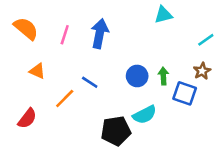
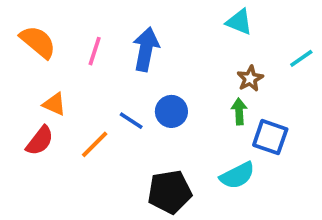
cyan triangle: (163, 15) -> (239, 22), turned 36
brown star: (202, 71) -> (250, 79), moved
blue circle: (137, 76) -> (171, 111), moved
cyan semicircle: (145, 115) -> (237, 175), moved
red semicircle: (27, 118) -> (40, 141), moved

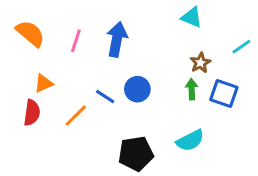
orange triangle: (54, 104) -> (44, 83), turned -48
blue square: (270, 137) -> (224, 94), moved
red semicircle: (40, 141) -> (32, 113), turned -30

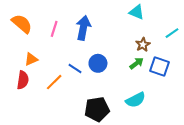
green arrow: (192, 89) -> (137, 63), turned 56

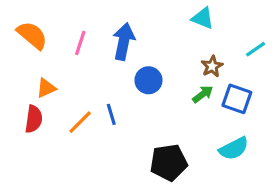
blue circle: (98, 63) -> (148, 80), moved
blue line: (75, 69) -> (111, 114), moved, turned 40
cyan semicircle: (136, 100) -> (234, 149), moved
black pentagon: (97, 109) -> (169, 162), moved

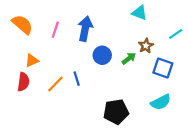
green arrow: (203, 94) -> (129, 58), moved

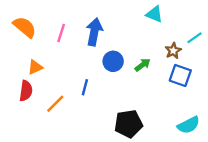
brown star: (146, 46) -> (173, 51), moved
blue line: (77, 79) -> (85, 87), turned 32
orange line: (55, 84) -> (55, 104), moved
cyan semicircle: (161, 102) -> (189, 125), moved

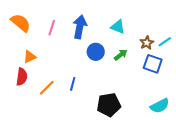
cyan triangle: (154, 14) -> (118, 27), moved
cyan line: (194, 38) -> (165, 42), moved
blue line: (85, 87) -> (73, 84), moved

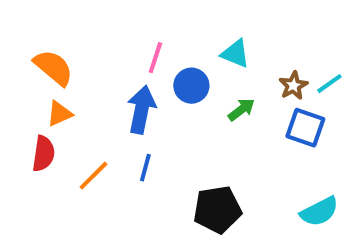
orange semicircle: (21, 23) -> (53, 68), moved
blue arrow: (80, 27) -> (141, 110), moved
pink line: (52, 28) -> (155, 58), moved
blue circle: (96, 52) -> (191, 86), moved

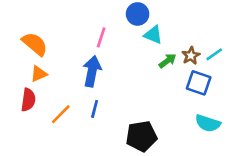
blue circle: (191, 86) -> (138, 14), moved
green arrow: (241, 110) -> (167, 61), moved
cyan semicircle: (319, 212) -> (208, 123), moved, turned 45

